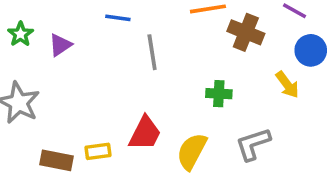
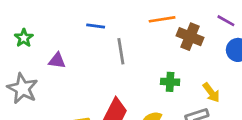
purple triangle: (60, 45) -> (57, 61), moved, turned 42
yellow arrow: (287, 85) -> (211, 92), moved

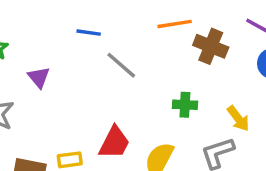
gray line: (121, 51) -> (121, 65), turned -40
purple triangle: (57, 61) -> (39, 77), turned 42

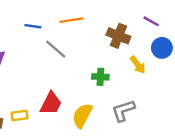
orange line: (175, 24) -> (71, 20), moved
yellow arrow: (238, 119) -> (138, 65), moved

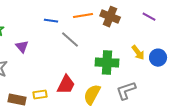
brown cross: (118, 36) -> (110, 17), moved
blue circle: (162, 48) -> (158, 58), moved
green cross: (100, 77) -> (107, 63), size x1.6

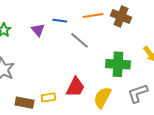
purple triangle: (22, 47) -> (38, 30), moved

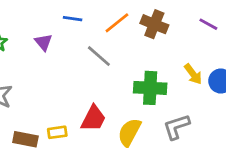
orange line: (93, 15) -> (117, 23), turned -30
blue line: (60, 21) -> (73, 19), moved

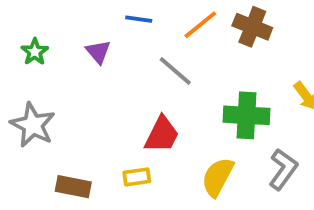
red trapezoid: (93, 118) -> (162, 135), moved
gray L-shape: (176, 127) -> (283, 169), turned 144
yellow rectangle: (57, 132) -> (137, 177), moved

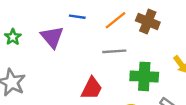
purple triangle: (98, 52) -> (52, 37), size x1.5
gray line: (175, 71) -> (114, 51), moved, turned -45

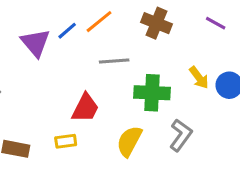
blue line: (77, 17) -> (67, 31), moved, turned -49
orange line: (116, 20) -> (99, 22), moved

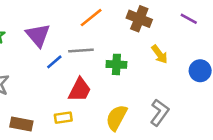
blue line: (67, 31) -> (54, 62), moved
gray line: (114, 61) -> (81, 50), moved
yellow arrow: (199, 78) -> (160, 54), moved
green cross: (152, 93) -> (116, 64), moved, size x0.7

